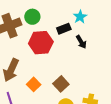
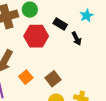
cyan star: (80, 17) -> (87, 16), moved
black rectangle: (64, 29) -> (60, 24), turned 48

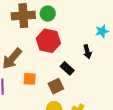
black rectangle: (60, 24) -> (67, 68), moved
orange square: (26, 77) -> (30, 79), turned 32

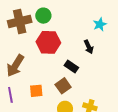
orange square: (30, 79) -> (36, 91), moved

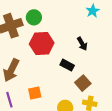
cyan star: (100, 24) -> (93, 11), moved
brown square: (63, 86) -> (83, 83), moved

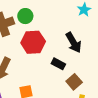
black arrow: (82, 44) -> (74, 42), size x1.5

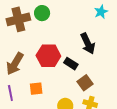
red hexagon: (33, 42) -> (48, 56), moved

